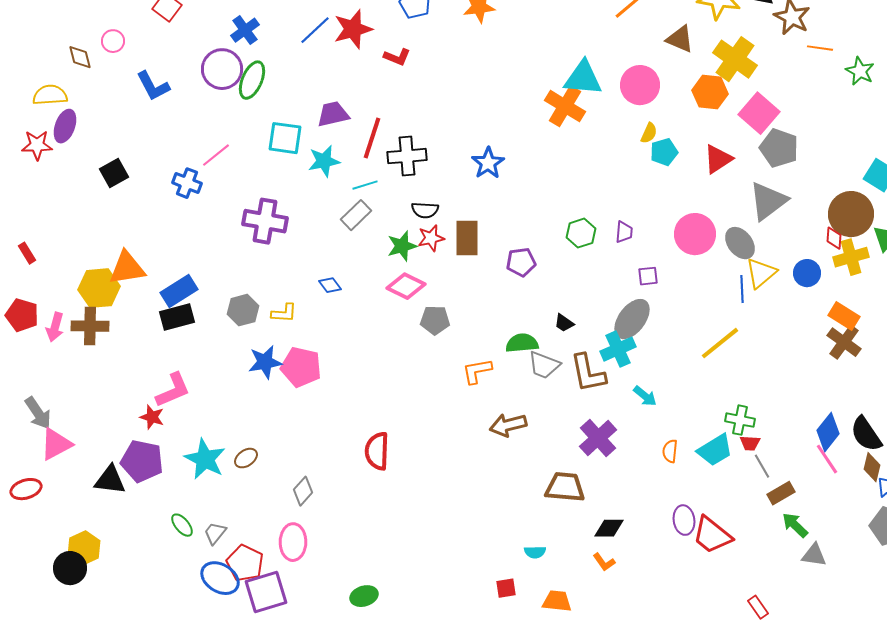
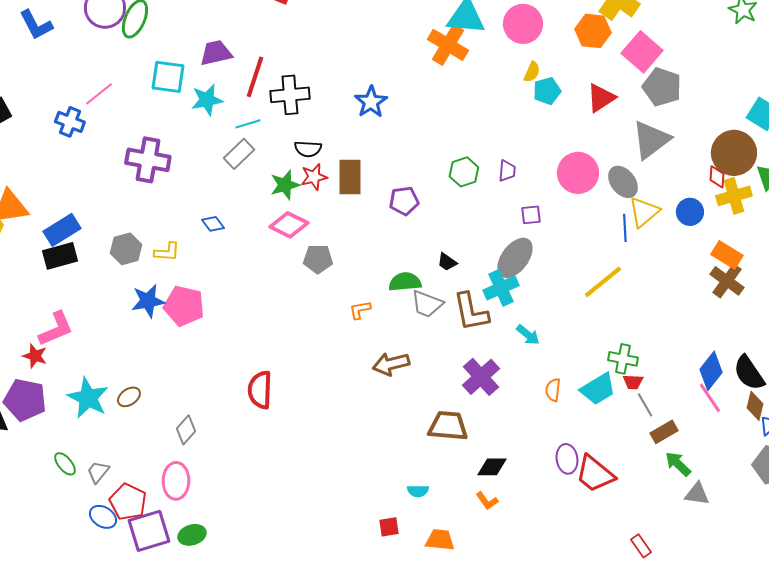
orange L-shape: (477, 371) -> (360, 310), size x0.7
blue ellipse: (220, 578) -> (103, 517), size x0.7
green ellipse: (364, 596) -> (192, 535), moved

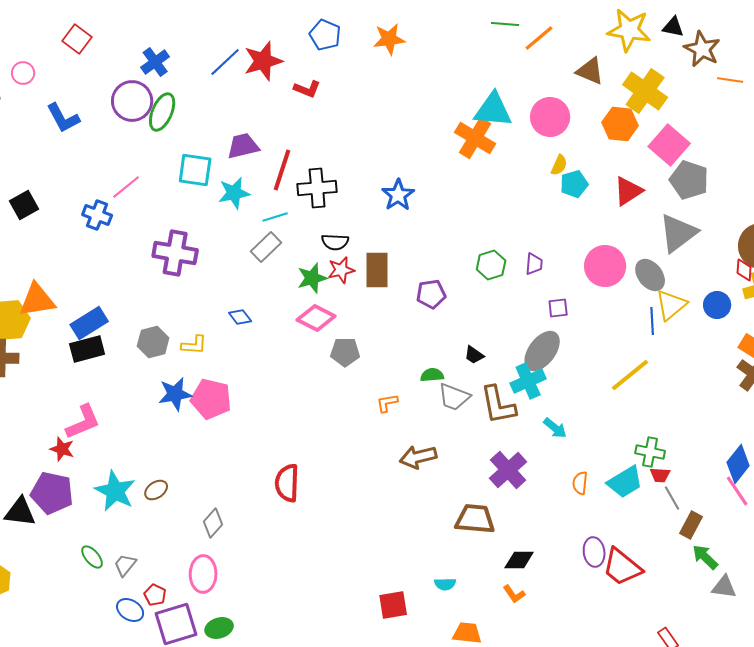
green semicircle: (405, 282) -> (432, 375), size x0.7
brown rectangle: (664, 432) -> (691, 525), turned -32
red pentagon: (128, 502) -> (155, 595), size x0.6
red square: (389, 527) -> (393, 605), moved, size x1.4

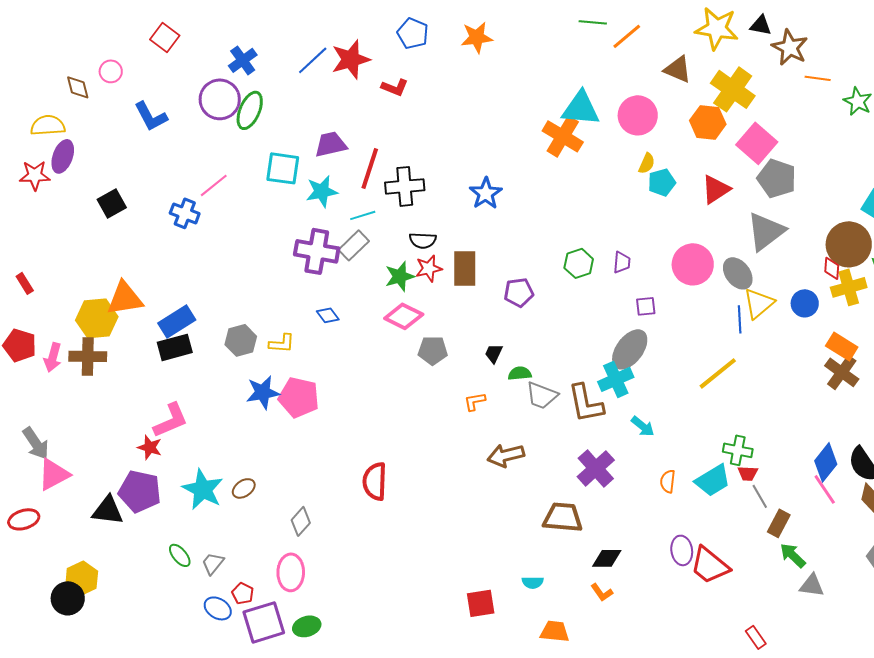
purple cross: (175, 253) -> (317, 251), moved
black trapezoid: (474, 355) -> (494, 353), moved, turned 80

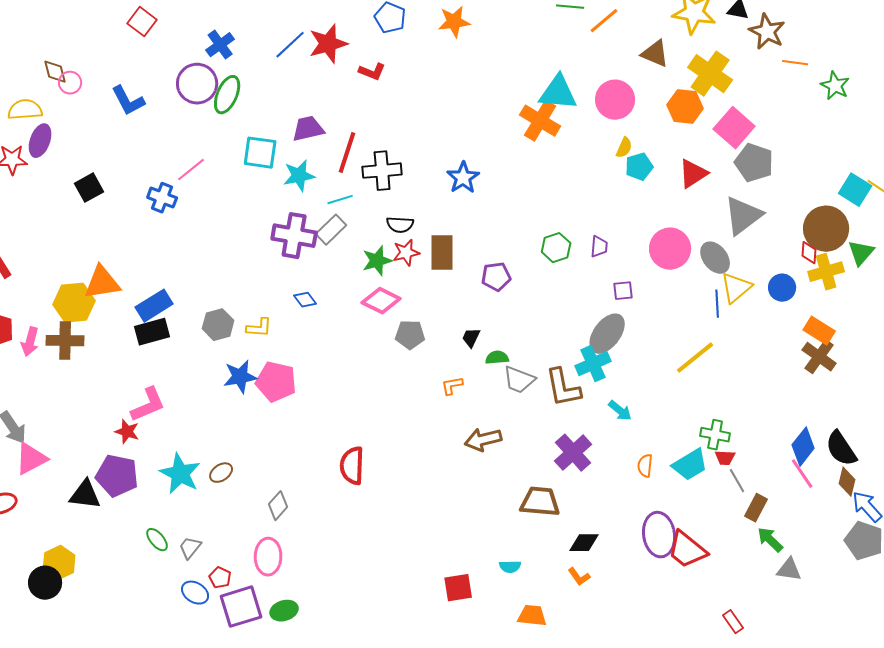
pink circle: (111, 71) -> (70, 83), moved
purple ellipse: (682, 550) -> (659, 535), size x1.5

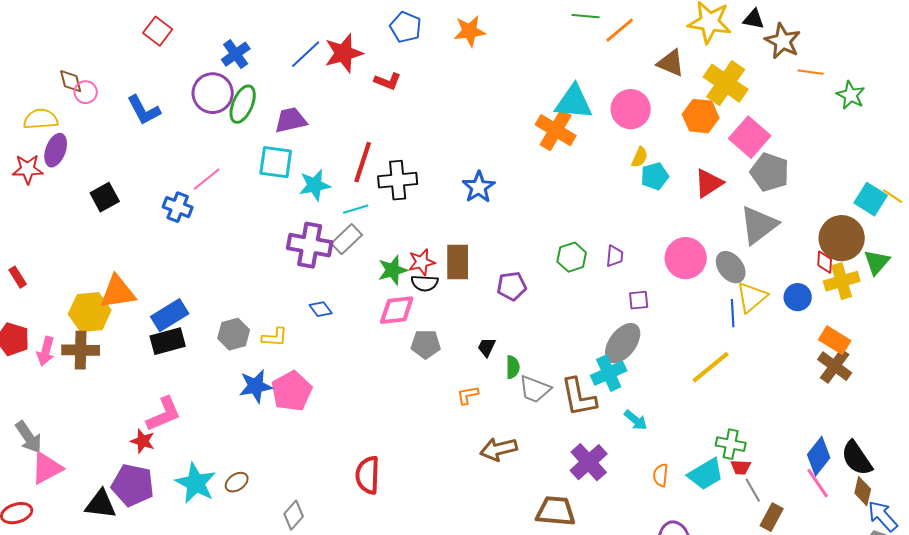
purple trapezoid: (308, 129) -> (291, 120), moved
black semicircle: (400, 225) -> (425, 283), moved
pink diamond: (381, 301) -> (397, 310), turned -33
green semicircle: (497, 358) -> (513, 367), turned 95
pink pentagon: (276, 382) -> (292, 391), turned 30

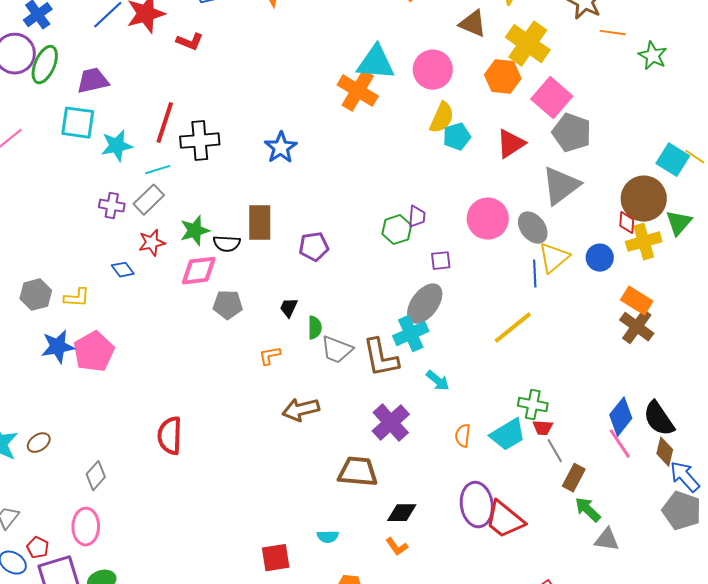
yellow semicircle: (640, 157) -> (442, 118), size x1.5
purple cross: (310, 245) -> (112, 206), size x0.6
green hexagon: (572, 257) -> (397, 230), moved
red star: (422, 262) -> (152, 243), moved

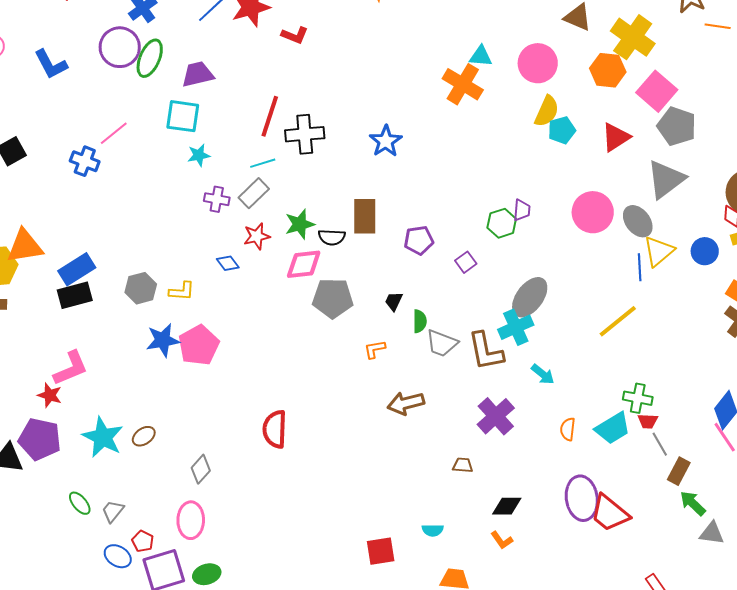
cyan triangle: (376, 63) -> (481, 56), size x0.6
cyan star: (117, 146) -> (199, 155), moved, size x0.7
purple square: (441, 261) -> (466, 262), moved, turned -30
gray pentagon: (228, 305) -> (333, 298), size x1.4
brown trapezoid: (358, 472) -> (463, 465), size x0.5

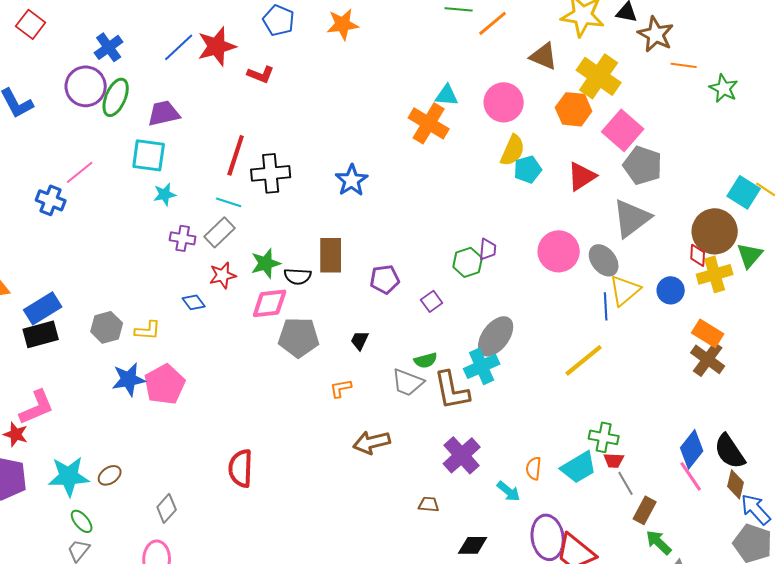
cyan line: (263, 163) -> (229, 202), turned 35
green semicircle: (420, 321) -> (426, 360), moved, turned 75
cyan arrow: (543, 374) -> (509, 491), moved
cyan star: (103, 437) -> (69, 476), turned -30
green ellipse: (80, 503) -> (82, 521), moved

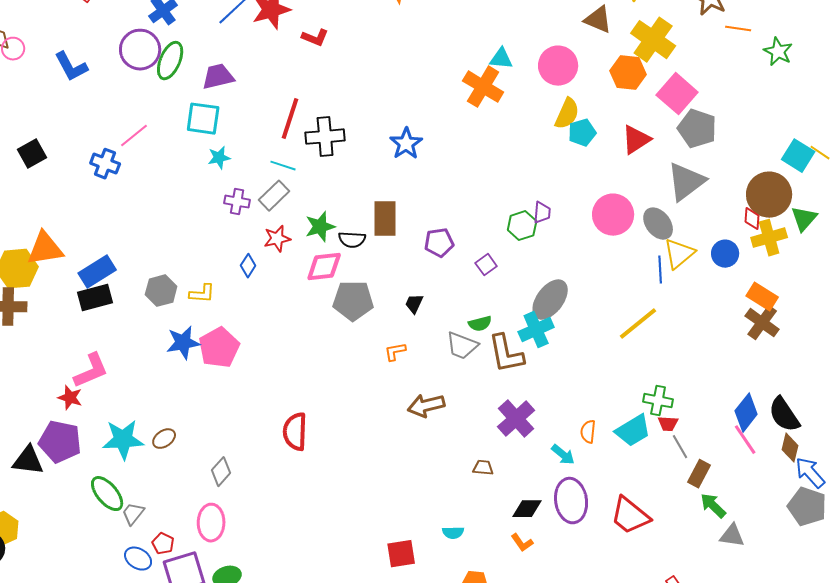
blue diamond: (194, 302) -> (248, 266), turned 70
green ellipse: (82, 521) -> (107, 494), moved, size x1.5
purple ellipse: (548, 537) -> (571, 501), moved

